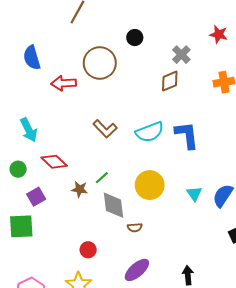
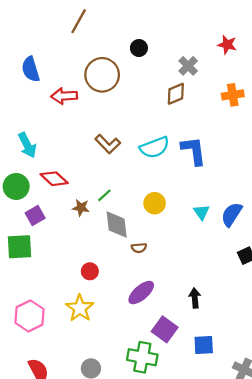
green circle: (18, 169) -> (16, 186), size x1.5
yellow circle: (150, 185) -> (155, 203), size x0.7

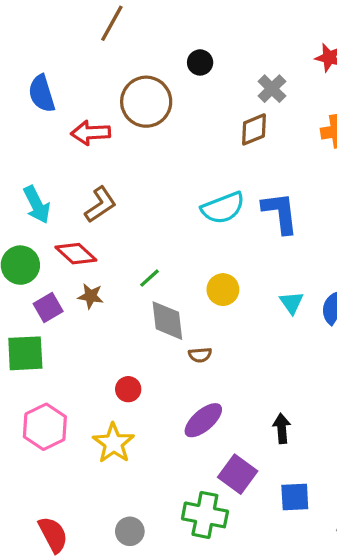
brown L-shape: (108, 144) -> (100, 205), moved, turned -80
brown star: (81, 208) -> (91, 296), moved
pink hexagon: (30, 316) -> (45, 427), moved

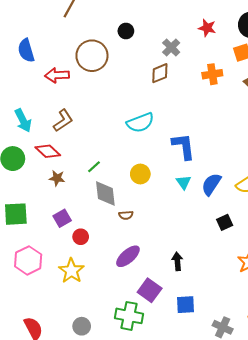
blue L-shape: (280, 213) -> (184, 146), moved
purple square: (48, 308) -> (62, 218), moved

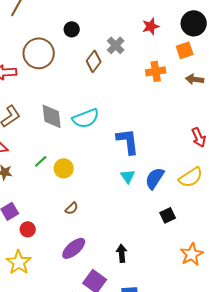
red star: (207, 28) -> (151, 26), turned -30
brown diamond: (160, 73) -> (94, 61), moved, turned -30
yellow circle: (140, 174) -> (64, 168), moved
gray diamond: (105, 194) -> (52, 116), moved
brown semicircle: (126, 215) -> (72, 208), turned -40

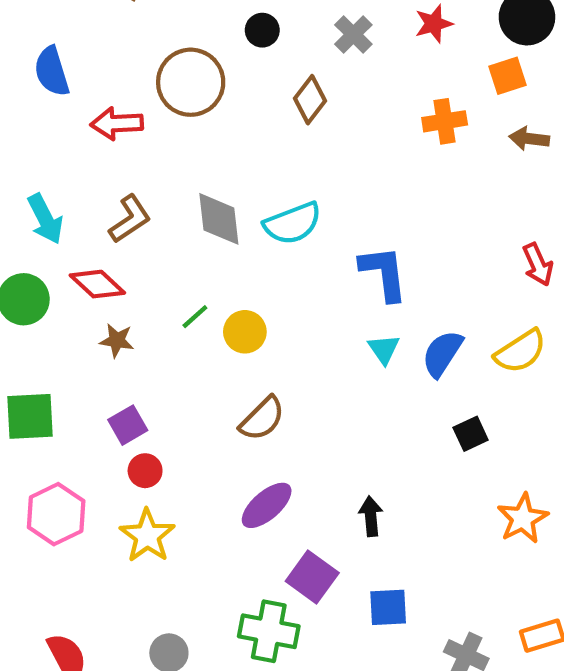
gray cross: (116, 45) -> (353, 34), moved
brown semicircle: (72, 208) -> (262, 419), size x1.6
red circle: (28, 229) -> (145, 471), moved

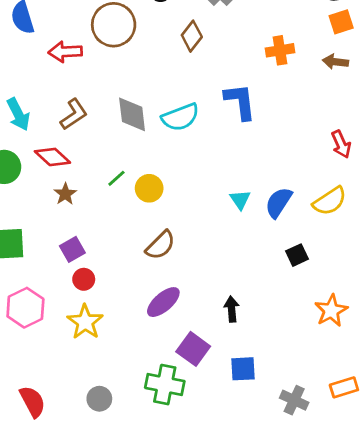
orange square: (507, 76) -> (341, 22), moved
blue L-shape: (384, 273) -> (240, 102), moved
brown star: (117, 340) -> (65, 194), turned 30

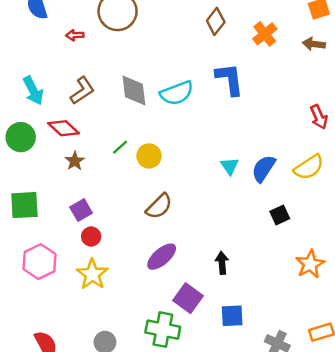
brown diamond: (192, 36) -> (216, 21), moved
orange cross: (280, 50) -> (265, 34), turned -30
red arrow: (65, 52) -> (75, 35), size x0.6

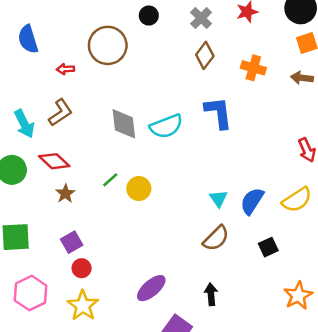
orange cross: (265, 34) -> (253, 68), turned -35
brown L-shape: (82, 91) -> (60, 113), moved
brown semicircle: (159, 206) -> (216, 238), moved

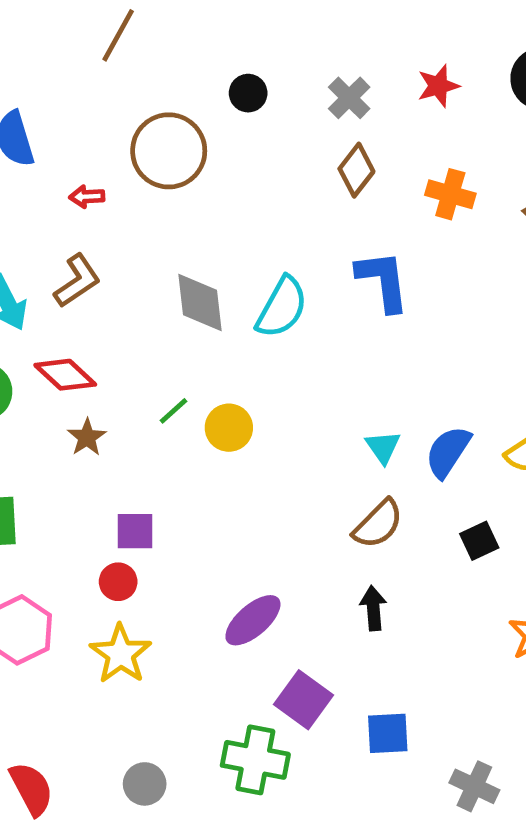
cyan semicircle: (166, 126) -> (282, 307), turned -40
purple square: (72, 242) -> (135, 531), moved, turned 30
black arrow: (211, 294) -> (373, 608), moved

